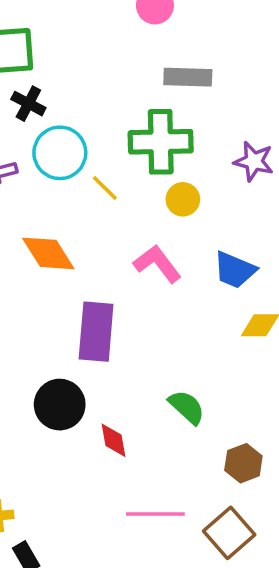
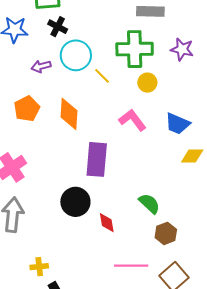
purple star: (254, 161) -> (182, 49), moved
orange diamond: (48, 253) -> (69, 114), turned 36
brown hexagon: (243, 463) -> (166, 233), moved

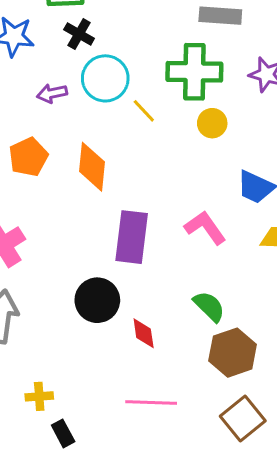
pink L-shape: (133, 120) -> (205, 228), moved
brown hexagon: (166, 233) -> (233, 353), size x1.4
pink line: (131, 266) -> (151, 403), moved

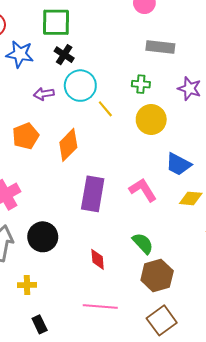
green cross: (194, 72) -> (141, 84), size x0.5
yellow circle: (212, 123) -> (151, 120), size x1.5
orange diamond: (92, 167) -> (68, 145), turned 36
black circle: (97, 300) -> (43, 237), moved
yellow cross: (39, 396) -> (27, 285), moved

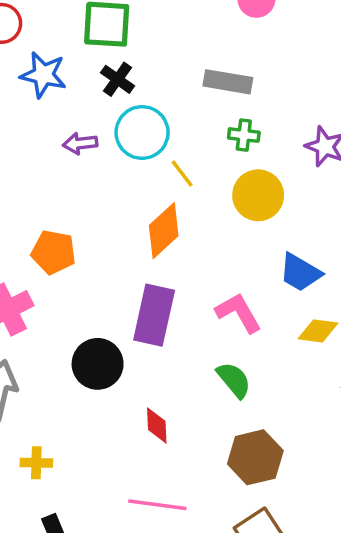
gray rectangle: (160, 47) -> (228, 82), moved
orange pentagon: (26, 136) -> (53, 252), moved, turned 30
orange diamond: (68, 145) -> (164, 231), moved
black circle: (43, 237) -> (98, 364), moved
green semicircle: (143, 243) -> (234, 380), moved

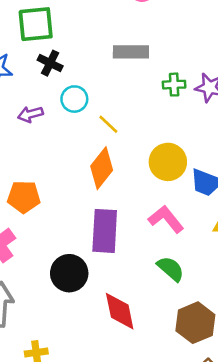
cyan circle: (142, 133) -> (74, 99), size x0.7
green cross: (244, 135) -> (174, 85), moved
yellow circle: (258, 195) -> (168, 162), moved
red diamond: (157, 425) -> (120, 311), size x1.5

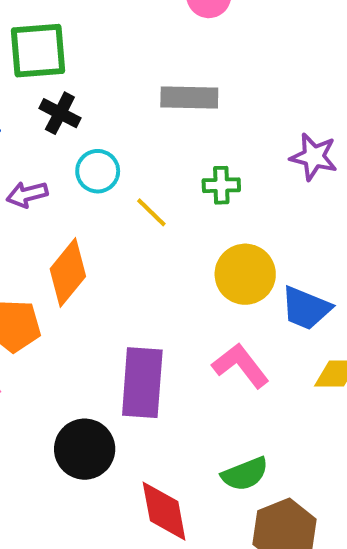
green cross: (174, 85) -> (221, 185), moved
orange diamond: (102, 168) -> (68, 273), moved
green semicircle: (171, 269) -> (245, 474), moved, turned 116

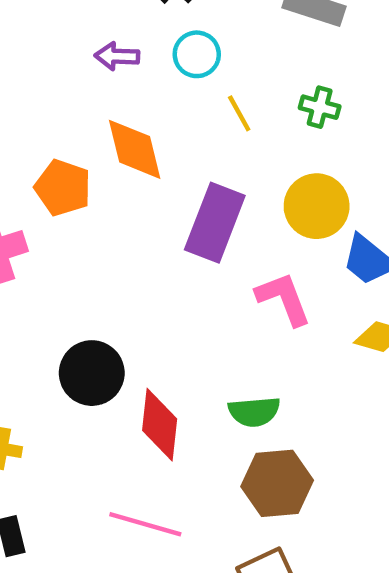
orange diamond: (68, 273) -> (135, 149), turned -70
purple rectangle: (142, 383) -> (215, 223), moved
black circle: (85, 449) -> (92, 373), moved

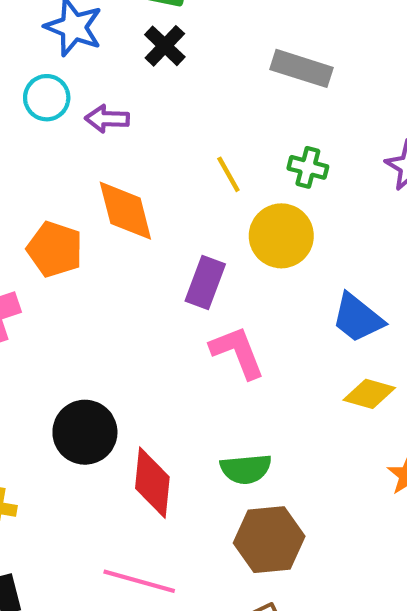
cyan circle: (197, 54) -> (47, 98), moved
yellow circle: (317, 206) -> (281, 236), moved
purple rectangle: (215, 223) -> (205, 282), size x0.7
pink L-shape: (284, 299) -> (237, 352), moved

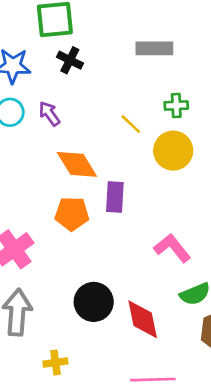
purple arrow: (107, 119) -> (49, 114), turned 70
orange pentagon: (55, 249) -> (72, 214), moved
purple rectangle: (205, 282) -> (115, 197), moved
pink L-shape: (237, 352) -> (172, 248), moved

